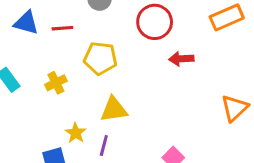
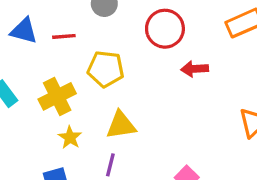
yellow cross: (56, 83) -> (57, 96), size x1.5
yellow star: (76, 133) -> (70, 137), moved

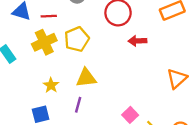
yellow pentagon: (106, 69) -> (77, 39), turned -30
yellow cross: (57, 96) -> (44, 42), moved

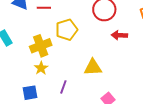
yellow cross: (44, 42) -> (41, 46), moved
yellow triangle: (86, 78) -> (93, 67), moved

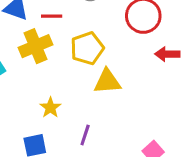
yellow cross: (41, 46) -> (36, 46), moved
yellow triangle: (93, 67) -> (107, 81), moved

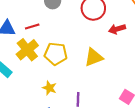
yellow pentagon: (87, 48) -> (56, 54), moved, turned -30
yellow triangle: (107, 81) -> (94, 57), moved

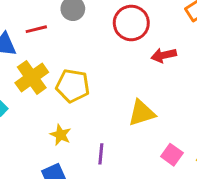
red line: (32, 27) -> (36, 29), moved
yellow triangle: (94, 57) -> (142, 113), moved

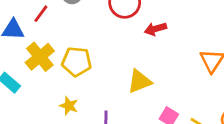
red line: (36, 29) -> (41, 14), turned -36

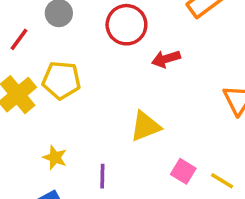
yellow pentagon: (77, 62) -> (61, 80), moved

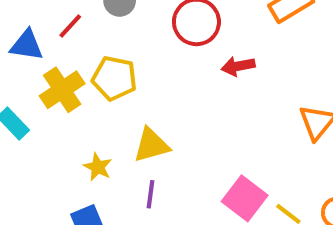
yellow triangle: (145, 126) -> (151, 145), moved
pink square: (183, 171) -> (245, 198), size x1.5

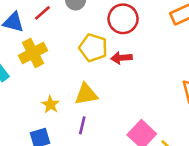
red arrow: (238, 66) -> (121, 58), moved
yellow pentagon: (114, 78) -> (93, 48), moved

